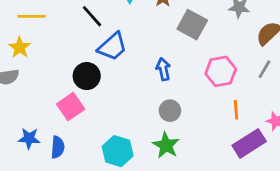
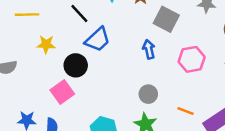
yellow star: (20, 47) -> (46, 44), moved, turned -30
blue arrow: (163, 69) -> (149, 49), moved
orange line: (236, 110) -> (186, 111), moved, turned -63

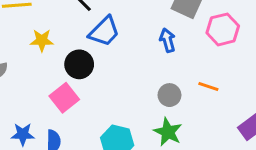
pink hexagon: (192, 59) -> (223, 29), moved
orange line: (186, 111) -> (208, 86), moved

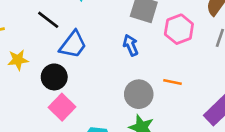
gray circle: (169, 95) -> (139, 94), size x1.4
pink square: (64, 98) -> (62, 107), moved

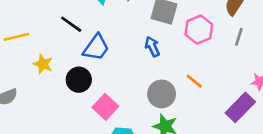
yellow star: (18, 60) -> (43, 64), turned 30
orange line: (173, 82) -> (194, 81), turned 30
pink square: (62, 107) -> (105, 107), moved

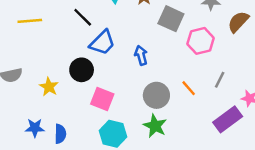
gray line: (239, 37) -> (220, 80), moved
blue arrow: (152, 47) -> (141, 55), moved
yellow star: (43, 64) -> (49, 87), moved
pink square: (105, 107) -> (102, 99), turned -30

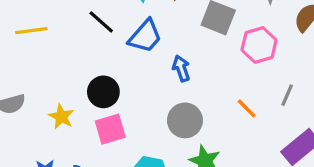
blue trapezoid: (102, 43) -> (145, 36), moved
gray circle: (156, 95) -> (185, 120), moved
pink square: (102, 99) -> (110, 129), moved, turned -35

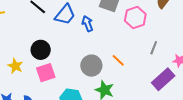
blue arrow: (181, 68) -> (87, 24), moved
orange line: (247, 108) -> (118, 60), moved

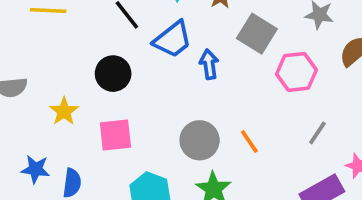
black circle: (41, 50) -> (113, 74), moved

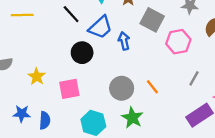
black circle: (113, 74) -> (82, 53), moved

